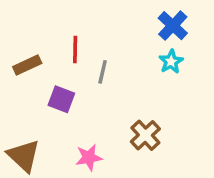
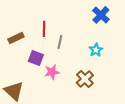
cyan star: (171, 62) -> (96, 50), moved
pink star: (89, 157) -> (52, 72), moved

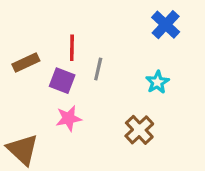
purple square: (36, 58) -> (62, 81), moved
pink star: (52, 72) -> (69, 118), moved

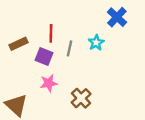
cyan star: (157, 82) -> (96, 43), moved
brown cross: (139, 130) -> (81, 98), moved

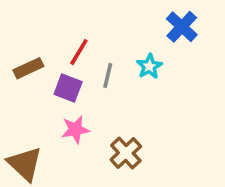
red line: (51, 33) -> (79, 52), turned 30

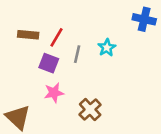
blue cross: (182, 27) -> (144, 19), moved, turned -30
brown rectangle: (28, 68) -> (28, 35), moved, turned 30

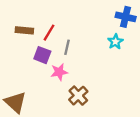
cyan star: (107, 48) -> (115, 42), moved
pink star: (54, 93) -> (59, 72), moved

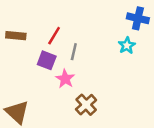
brown rectangle: (24, 30) -> (16, 36), moved
pink star: (59, 72) -> (65, 79), turned -30

